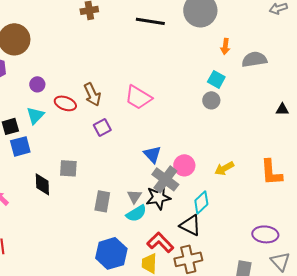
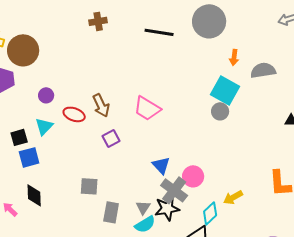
cyan square: (216, 79) -> (225, 90), size x1.6
gray square: (68, 168) -> (89, 186), moved
yellow arrow: (224, 168) -> (233, 197), moved
black diamond: (42, 184) -> (34, 195), moved

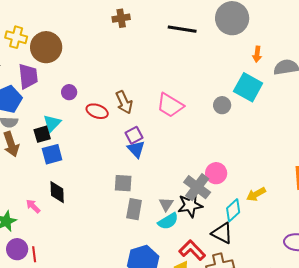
gray circle: (220, 111) -> (222, 105), moved
cyan triangle: (44, 126) -> (52, 123), moved
blue triangle: (161, 165) -> (136, 149), moved
gray square: (89, 186) -> (123, 183), moved

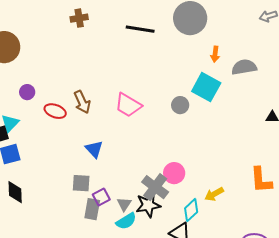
purple square: (134, 135) -> (101, 197), moved

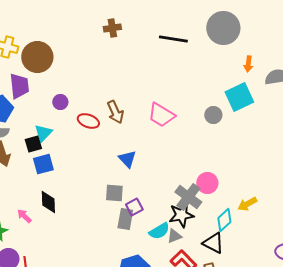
cyan square: (206, 87) -> (239, 97), turned 36
gray triangle: (124, 204) -> (174, 236), moved, turned 35

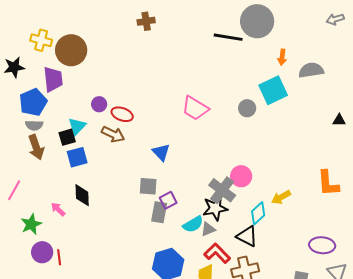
black line: (173, 39) -> (228, 37), moved
purple circle: (60, 102) -> (99, 104), moved
brown arrow: (115, 112) -> (113, 134), moved, turned -40

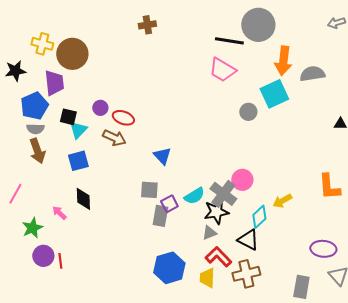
orange arrow: (282, 57) -> (283, 61), size x1.8
pink trapezoid: (195, 108) -> (222, 70), moved
black square: (67, 137) -> (68, 117), moved, turned 30
cyan semicircle: (193, 224) -> (194, 196), moved

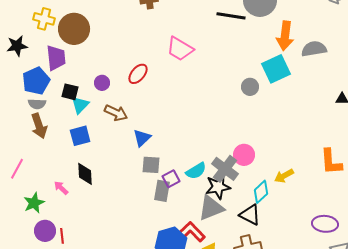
pink trapezoid: (222, 70) -> (180, 49), moved
red ellipse: (123, 118) -> (138, 74), moved, turned -70
blue triangle: (162, 156) -> (142, 138), moved, turned 30
gray triangle: (209, 233) -> (211, 208), size x1.8
red L-shape: (218, 257) -> (192, 232), moved

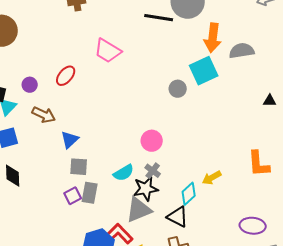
pink circle: (244, 155) -> (152, 141), moved
gray cross: (225, 169) -> (153, 171), size x0.6
purple square: (171, 179) -> (73, 196), moved

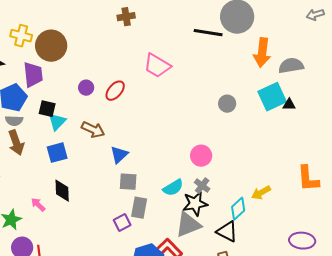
cyan square: (204, 71) -> (272, 97), moved
purple circle: (30, 85) -> (86, 88), moved
black triangle: (270, 101) -> (289, 105), moved
purple square: (73, 196) -> (122, 223), moved

